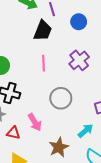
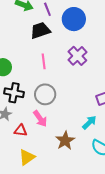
blue circle: (79, 22) -> (74, 19), size x1.5
black trapezoid: (43, 31) -> (40, 31), turned -125
gray circle: (61, 98) -> (45, 94), moved

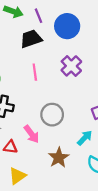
gray circle: (45, 94) -> (52, 115), moved

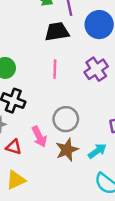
brown star: (59, 158) -> (67, 150), moved

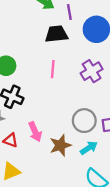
gray circle: (66, 119) -> (84, 121), moved

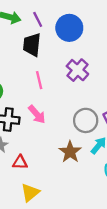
black trapezoid: (56, 34) -> (32, 45), turned -60
pink arrow: (35, 132) -> (37, 114), moved

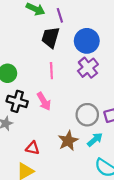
blue circle: (69, 28) -> (87, 41), moved
red triangle: (20, 162) -> (33, 148), moved

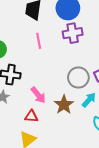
purple cross: (88, 68) -> (73, 33), turned 36
pink arrow: (44, 101) -> (38, 95), moved

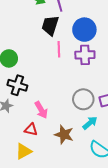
pink line: (39, 41) -> (59, 49), moved
brown star: (64, 105) -> (64, 135), moved, turned -30

